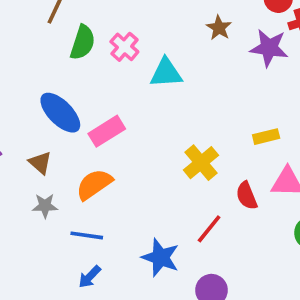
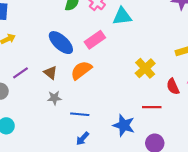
pink rectangle: (107, 131) -> (95, 40), moved
orange semicircle: (94, 184) -> (81, 70), moved
red line: (209, 229) -> (152, 107), turned 54

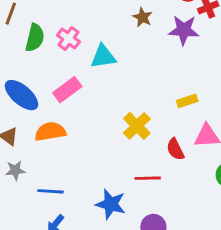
orange semicircle: (81, 70) -> (50, 132), turned 30

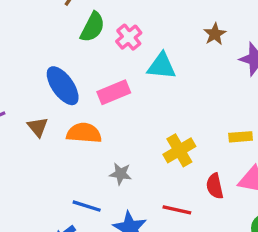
gray star: (15, 170) -> (120, 174), moved
blue line: (50, 191) -> (87, 206), moved

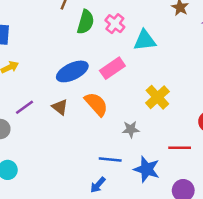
blue ellipse: (63, 86) -> (72, 71), turned -68
orange semicircle: (84, 133) -> (96, 104), turned 56
yellow cross: (179, 150) -> (157, 97), moved

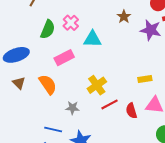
green semicircle: (86, 22) -> (48, 29), moved
blue ellipse: (72, 71) -> (16, 55), moved
red line: (180, 148) -> (110, 104), moved, turned -36

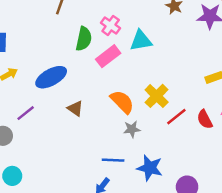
pink rectangle: (64, 58) -> (108, 56), moved
brown triangle: (19, 83) -> (75, 108), moved
orange semicircle: (48, 84) -> (122, 102), moved

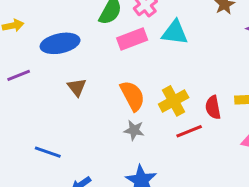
red semicircle: (205, 119) -> (213, 107), moved
blue line: (113, 160) -> (48, 152), moved

